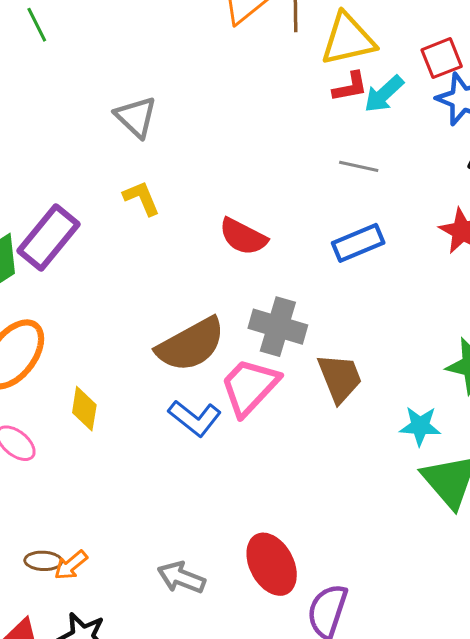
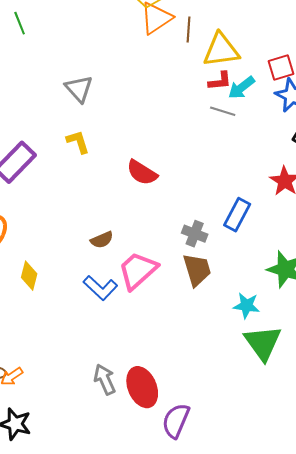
gray line: (359, 166) -> (223, 111), moved
blue rectangle: (358, 243) -> (237, 215), moved, turned -44
gray cross: (278, 327) -> (195, 234), moved, size x0.7
brown semicircle: (191, 345) -> (102, 240), size x0.5
gray arrow: (181, 578) -> (105, 379), moved, turned 40

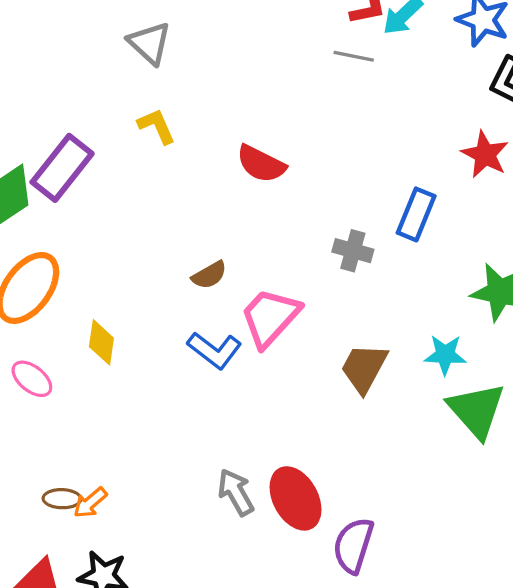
gray line: (223, 111) -> (354, 56), moved
brown trapezoid: (197, 270) -> (364, 368), moved, turned -129

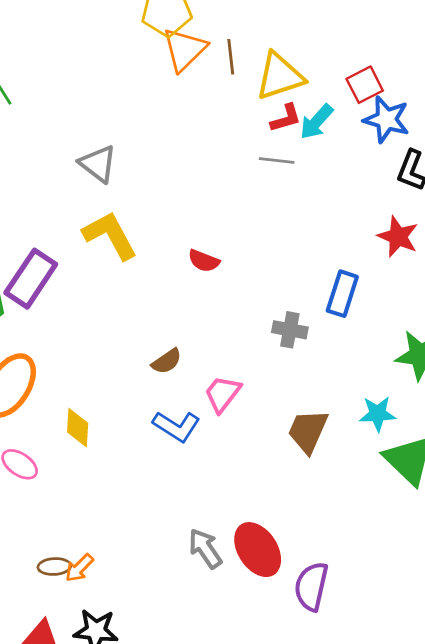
yellow L-shape: (157, 126) -> (110, 235), size x1.6
red semicircle: (261, 164) -> (204, 261), size x0.7
pink trapezoid: (270, 317) -> (223, 394), size x0.7

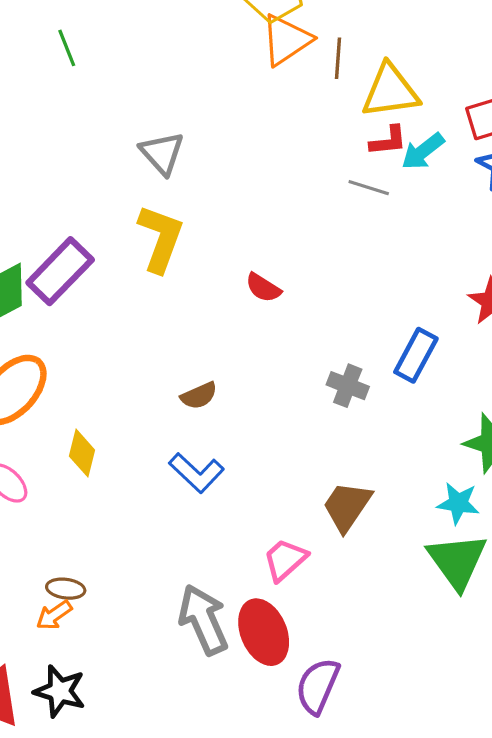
yellow L-shape: (110, 235) -> (161, 238), turned 38
pink trapezoid: (223, 394) -> (285, 560), moved
cyan star: (378, 414) -> (458, 503), moved
gray arrow: (205, 548) -> (203, 620), size x1.4
brown ellipse: (54, 567) -> (66, 589), moved

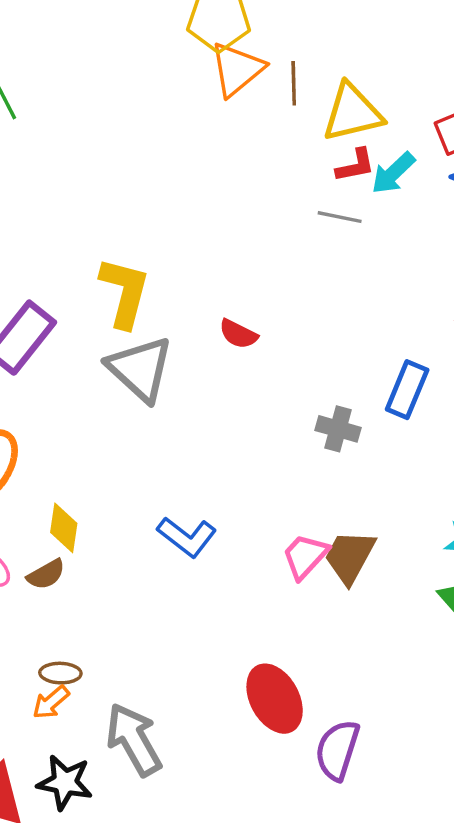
gray triangle: (162, 153) -> (140, 369), moved, size x1.4
brown semicircle: (199, 396) -> (46, 574), moved
pink trapezoid: (285, 560) -> (305, 556), moved
gray arrow: (203, 620) -> (134, 740), moved

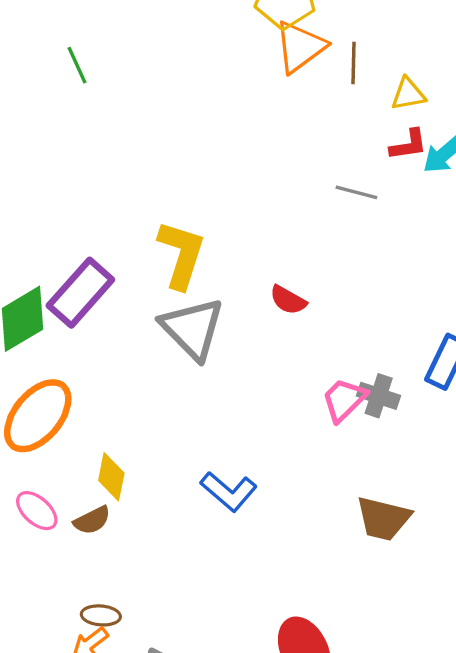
yellow triangle: (352, 113) -> (408, 94), size x0.6
gray line: (340, 217) -> (356, 192), moved
pink trapezoid: (305, 556) -> (344, 400), moved
brown trapezoid: (350, 557) -> (383, 519), turned -108

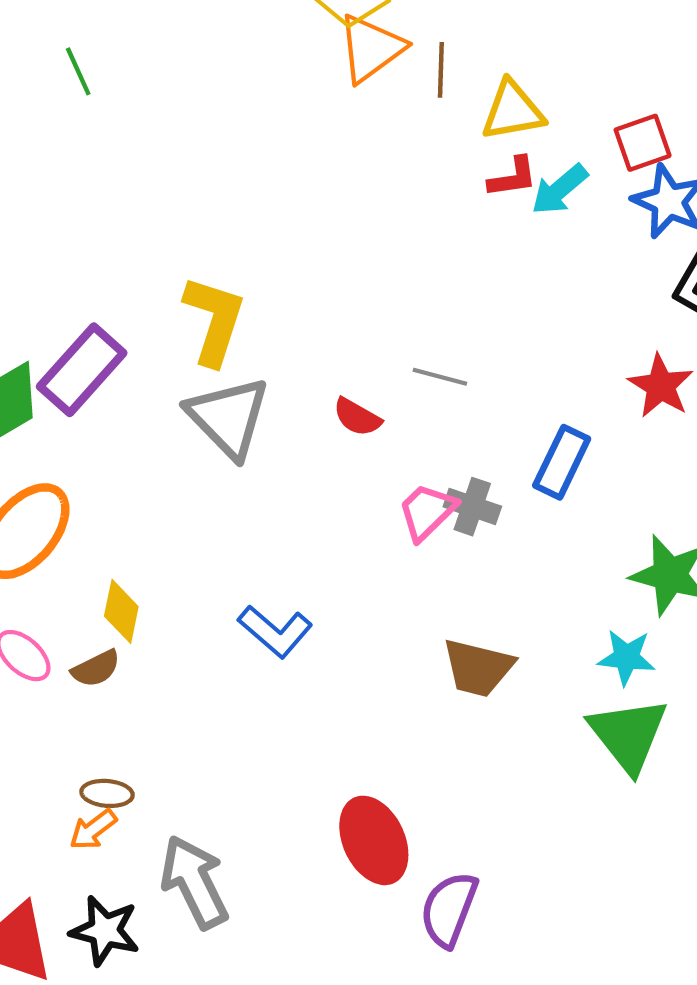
yellow triangle: (408, 94) -> (513, 111), size x1.4
gray line: (356, 192) -> (440, 377), moved
red semicircle: (288, 300) -> (357, 417), moved

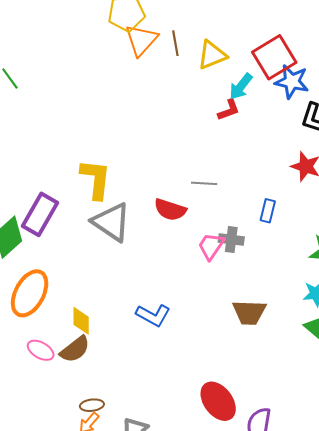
red square: (643, 143) -> (274, 57), size x1.6
red L-shape: (513, 177) -> (229, 110), moved
red semicircle: (357, 417) -> (170, 210), size x1.4
blue rectangle: (562, 462) -> (268, 211), size x0.7
brown semicircle: (96, 669) -> (75, 349), size x1.4

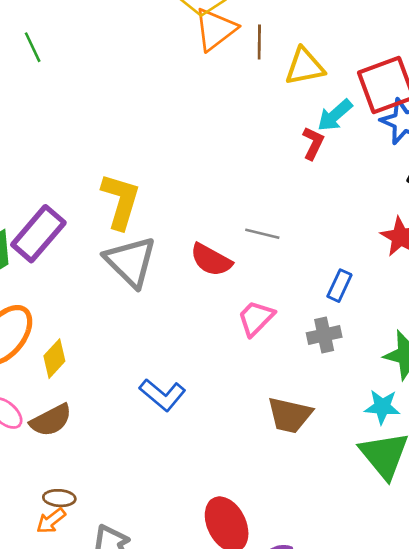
red L-shape: (229, 110) -> (313, 143), turned -55
gray cross: (231, 239) -> (324, 335), moved, turned -30
yellow diamond: (81, 321) -> (54, 359), moved, turned 32

